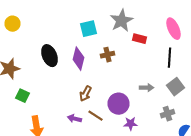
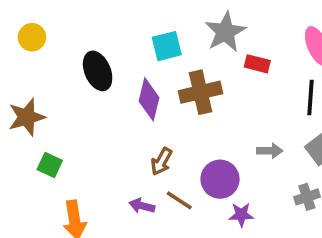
brown cross: (108, 55) -> (200, 92), size x1.6
black ellipse: (50, 56) -> (98, 71), moved

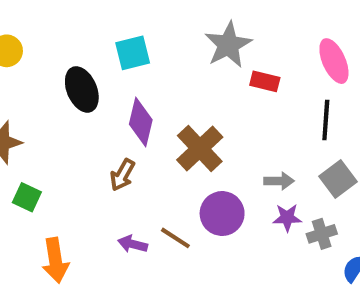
cyan square: (167, 46) -> (133, 53), moved
brown cross: (200, 92) -> (200, 148), moved, turned -30
brown arrow: (161, 161) -> (122, 175), moved
purple star: (241, 215) -> (287, 218), moved

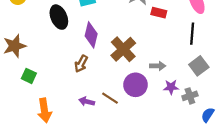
gray arrow: (279, 181) -> (158, 66), moved

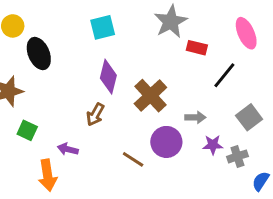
black ellipse: (59, 17) -> (39, 54), moved
black line: (192, 34) -> (224, 75), moved, turned 35
purple arrow: (87, 101) -> (68, 149), moved

